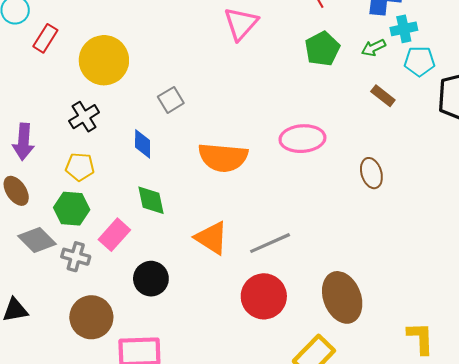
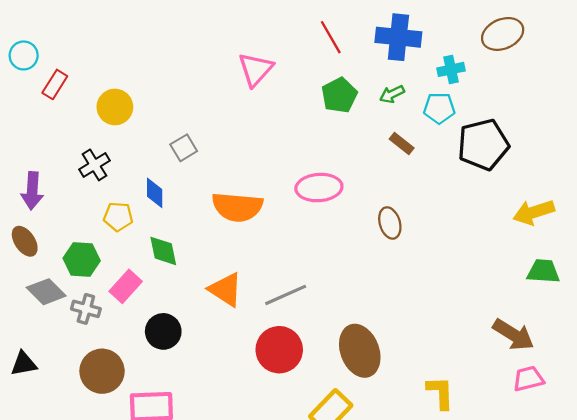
cyan cross: (404, 29) -> (451, 69), moved
yellow circle: (104, 60) -> (115, 107), size x0.7
yellow pentagon: (80, 167) -> (118, 217), moved

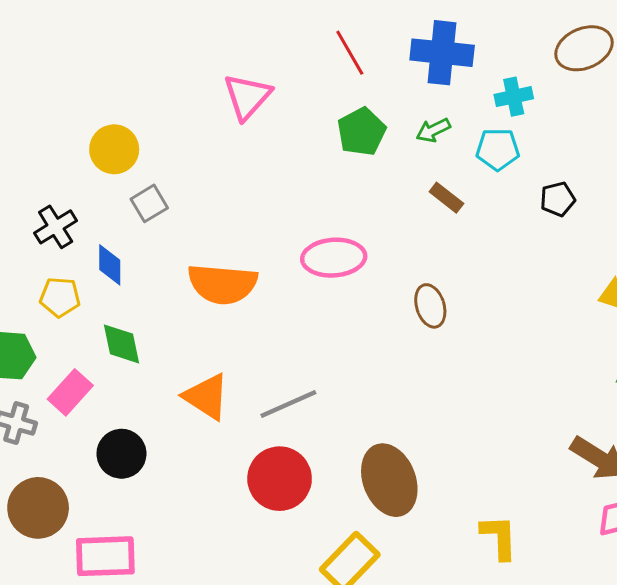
yellow circle: (115, 107) -> (114, 149), moved
black pentagon: (483, 145) -> (558, 199), size x0.5
black cross: (94, 165) -> (56, 227), moved

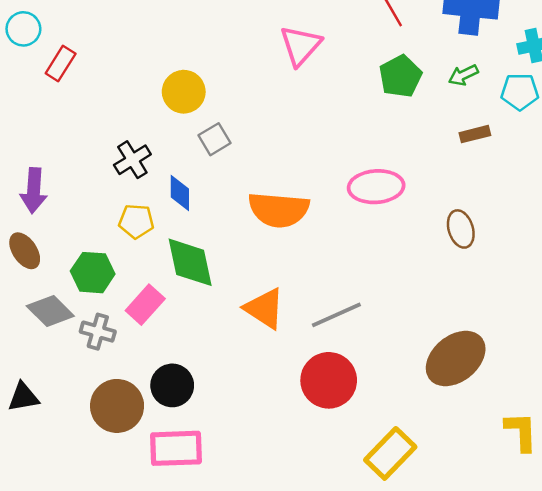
brown rectangle: (446, 198) -> (475, 134), turned -52
green diamond: (121, 344) -> (190, 262), size x1.4
black circle: (121, 454) -> (172, 385), moved
brown ellipse: (389, 480) -> (456, 359), moved, turned 72

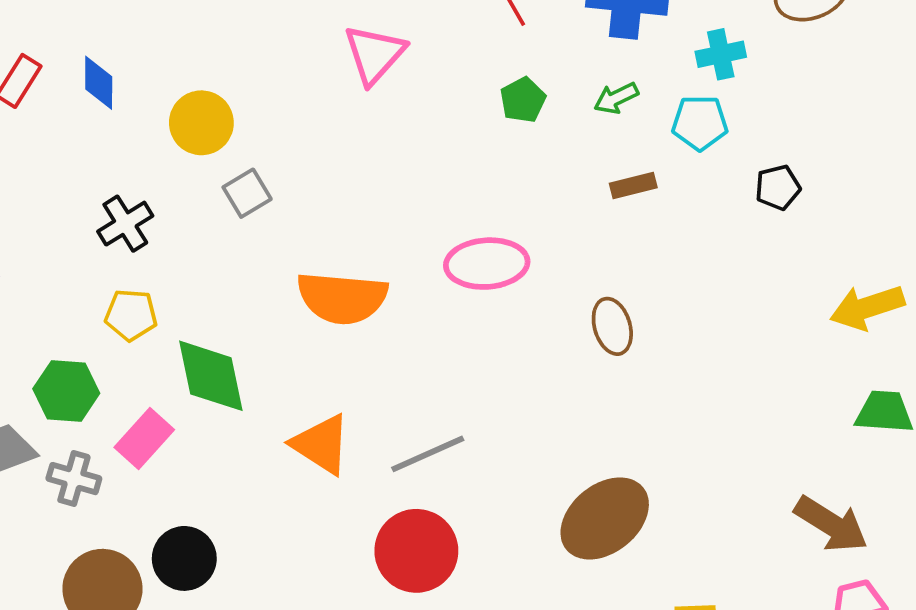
green pentagon: (400, 76) -> (523, 100), size x0.7
blue diamond: (180, 193) -> (99, 83), moved

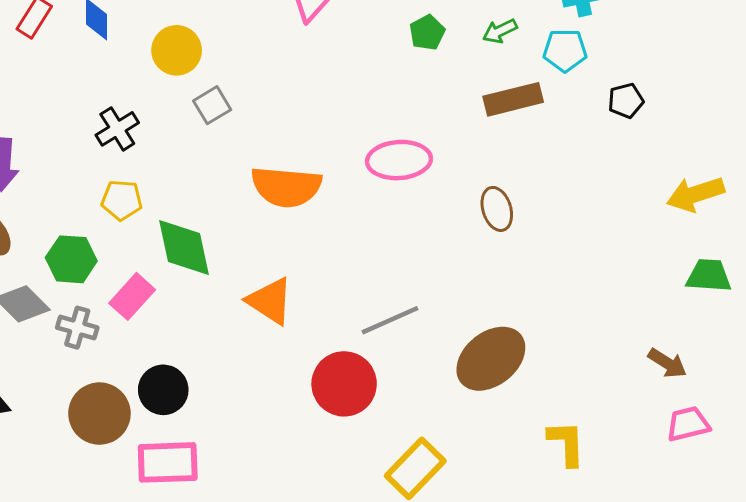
brown rectangle: (633, 186) -> (513, 99), size x1.6
gray line: (428, 454) -> (390, 320), moved
brown arrow: (831, 524) -> (667, 363), size x0.7

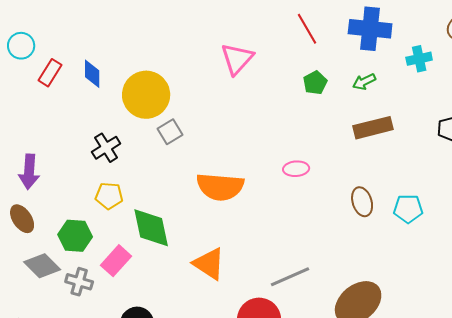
yellow circle: (177, 50) -> (146, 95), size x1.4
cyan pentagon: (565, 50) -> (408, 209), moved
pink ellipse: (399, 160) -> (296, 169), size x0.6

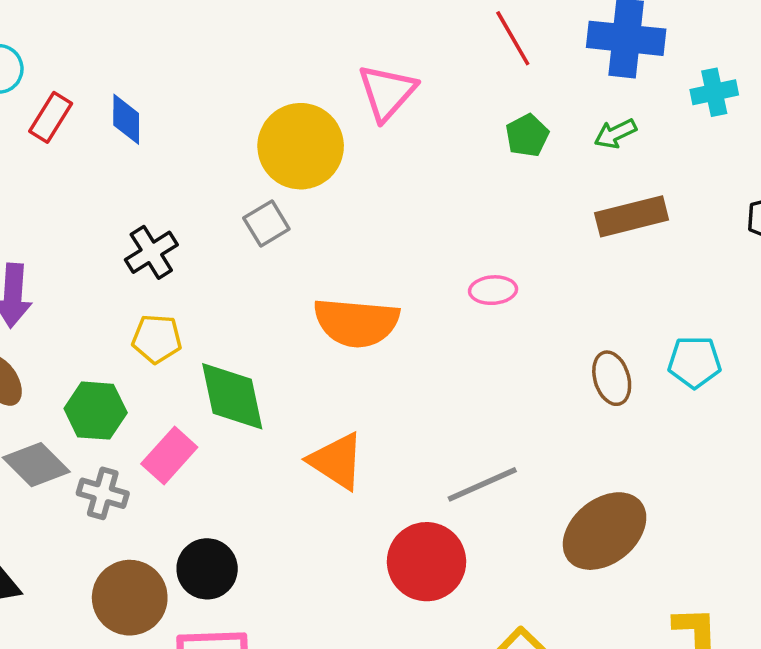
yellow circle: (146, 95) -> (301, 146), moved
brown ellipse: (362, 202) -> (612, 378), moved

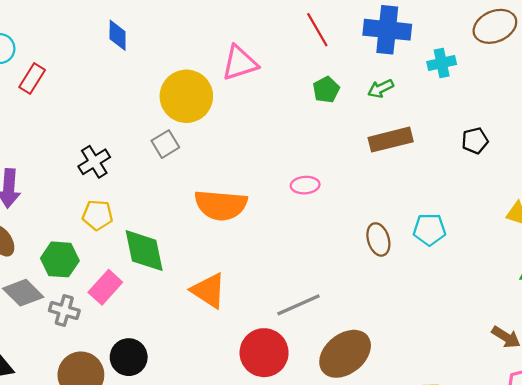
pink triangle: (387, 92) -> (240, 63), turned 30
blue diamond: (126, 119) -> (118, 35), moved
brown ellipse: (605, 531) -> (345, 354), moved

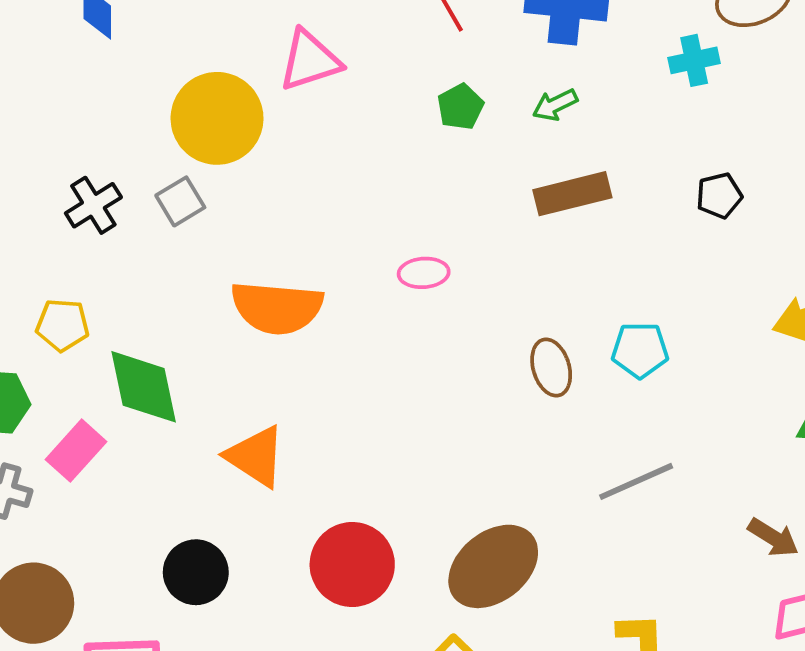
cyan cross: (442, 63) -> (694, 60), moved
black cross: (94, 162) -> (93, 205), moved
gray line: (298, 305) -> (636, 481), moved
black circle: (129, 357) -> (196, 572), moved

